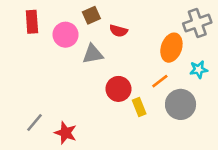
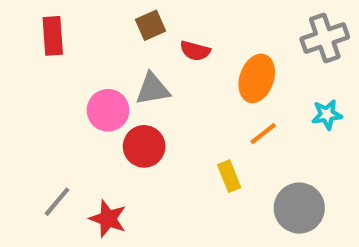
pink circle: (66, 35) -> (108, 110), moved
orange ellipse: (171, 48) -> (257, 78), moved
red circle: (118, 89) -> (144, 146), moved
gray circle: (181, 104) -> (299, 208), moved

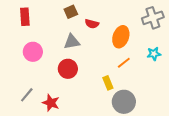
pink circle: (108, 110) -> (33, 52), moved
gray circle: (299, 208) -> (124, 102), moved

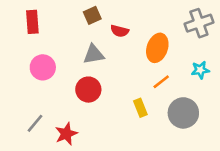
gray circle: (124, 102) -> (183, 113), moved
red star: (51, 103) -> (66, 134), turned 30

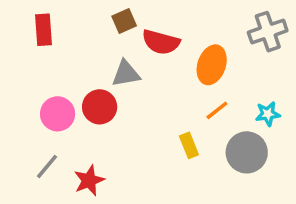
red semicircle: (120, 31) -> (161, 42), size x1.5
pink circle: (43, 67) -> (58, 114), moved
cyan star: (200, 70) -> (268, 114), moved
red circle: (88, 90) -> (100, 107), moved

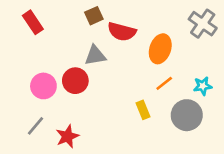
red rectangle: (44, 30) -> (33, 22), turned -30
gray cross: (268, 32) -> (203, 24), turned -36

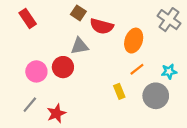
brown square: (94, 16) -> (78, 13), turned -32

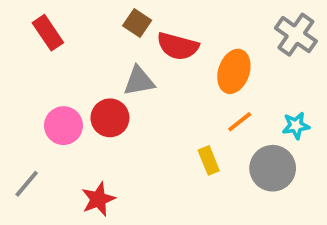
gray line: (30, 105) -> (27, 184), moved

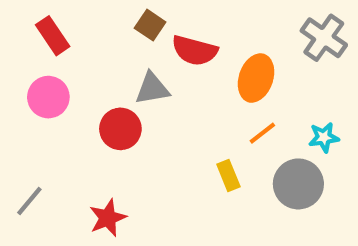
pink circle: (63, 126) -> (48, 97), moved

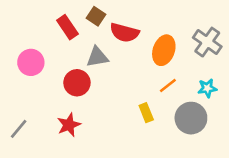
red rectangle: (53, 36) -> (67, 27), moved
gray cross: (324, 38) -> (207, 42), moved
red star: (108, 218) -> (69, 125), moved

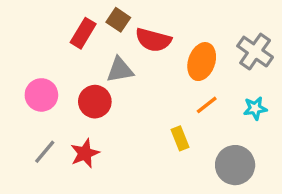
red rectangle: (67, 27) -> (83, 33), turned 65
pink circle: (31, 62) -> (41, 95), moved
gray circle: (191, 118) -> (235, 165), moved
gray line: (19, 129) -> (45, 152), moved

